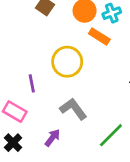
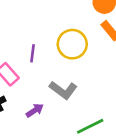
gray L-shape: (73, 109) -> (63, 90), turned 144

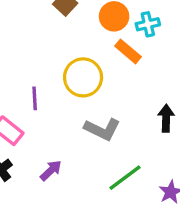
gray L-shape: (63, 90) -> (102, 129), moved

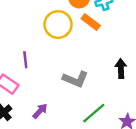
yellow circle: (83, 77) -> (58, 25), moved

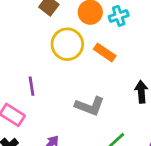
orange rectangle: (91, 22) -> (105, 53), moved

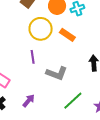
purple line: (31, 86) -> (33, 57), moved

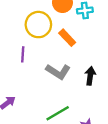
gray L-shape: (57, 73) -> (58, 72), moved

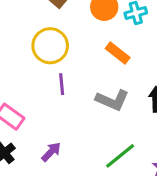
yellow circle: (38, 25) -> (50, 46), moved

